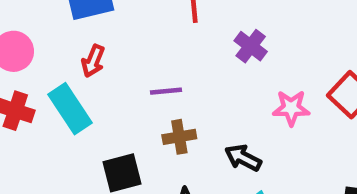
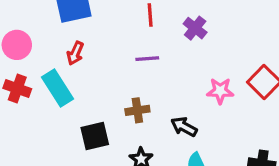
purple cross: (251, 46) -> (195, 28), moved
purple line: (166, 91) -> (147, 59), moved

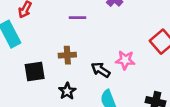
pink star: (220, 91) -> (125, 60), moved

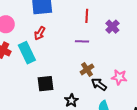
brown cross: (67, 55) -> (87, 69), moved, turned -32

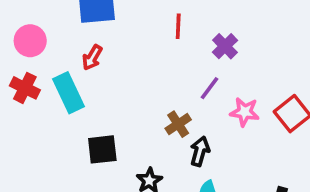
purple line: (82, 41) -> (209, 88), moved, turned -56
pink star: (119, 77) -> (245, 112), moved
black arrow: (99, 84) -> (200, 151), turned 70

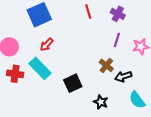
red arrow: (92, 58) -> (47, 45), turned 32
black square: (102, 149) -> (73, 83), moved
black arrow: (200, 151) -> (123, 76), turned -105

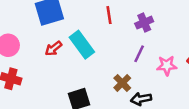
purple cross: (118, 14) -> (144, 23), turned 32
cyan rectangle: (40, 68) -> (82, 45), moved

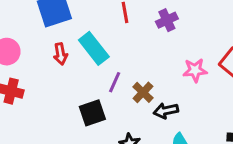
red arrow: (54, 48) -> (61, 54), turned -60
purple line: (139, 54) -> (115, 82), moved

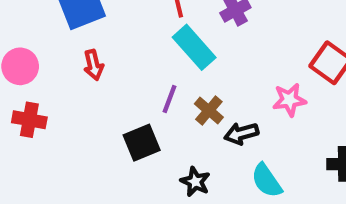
cyan rectangle: (94, 48) -> (194, 47), moved
pink star: (195, 70) -> (289, 100), moved

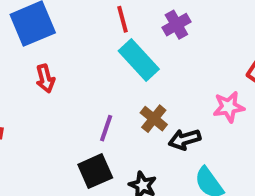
purple line: (169, 99) -> (106, 128), moved
black square: (142, 143) -> (95, 171), moved

